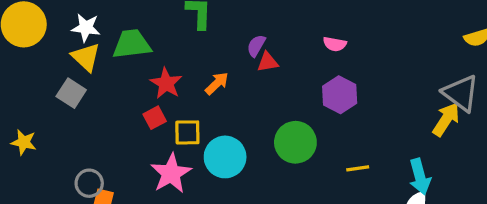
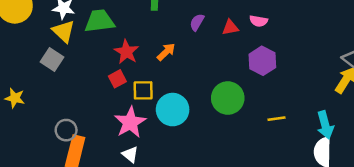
red triangle: (268, 62) -> (230, 27), moved

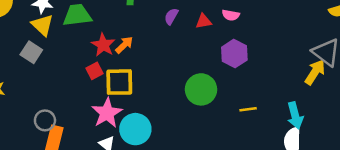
orange arrow: (166, 52) -> (124, 45), moved
yellow square: (143, 90) -> (119, 82), size x1.4
cyan circle: (173, 110) -> (135, 129), moved

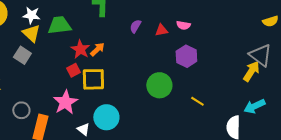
yellow line: (248, 109) -> (197, 101), turned 40
pink star: (107, 113) -> (65, 102), moved
cyan arrow: (295, 115) -> (254, 106), moved, turned 80
gray circle: (45, 120) -> (21, 110), moved

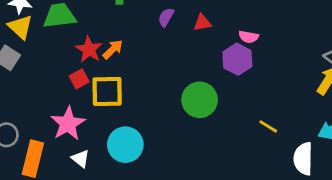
pink semicircle: (183, 25) -> (249, 37), moved
yellow line: (197, 101) -> (268, 126), moved
white triangle: (83, 129) -> (81, 159), moved

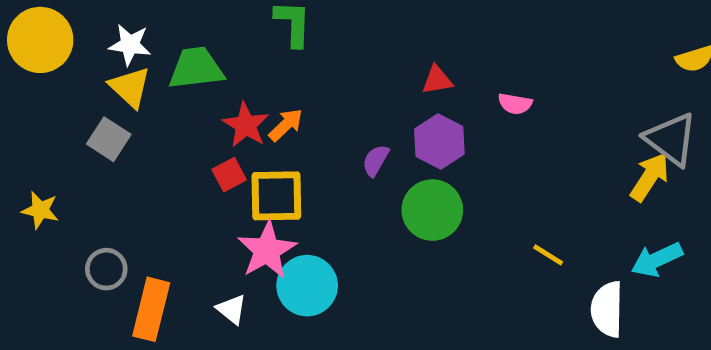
purple semicircle: (166, 17) -> (376, 160), moved
purple hexagon: (237, 59) -> (439, 142), moved
pink star: (68, 124) -> (267, 250), moved

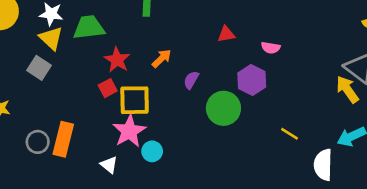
orange arrow: (286, 125) -> (162, 58), moved
purple hexagon: (439, 142) -> (252, 80), moved
yellow arrow: (650, 177) -> (347, 89), turned -68
cyan circle: (307, 286) -> (152, 151), size x0.6
orange rectangle: (151, 309) -> (63, 139), moved

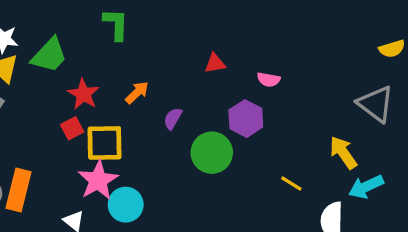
green trapezoid: (89, 27) -> (49, 55), turned 140
yellow arrow: (347, 89) -> (343, 153), moved
cyan circle: (152, 151) -> (126, 205), size x1.4

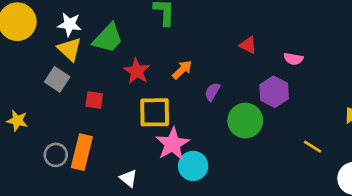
red triangle: (215, 63) -> (248, 45), turned 36
red square: (72, 128) -> (94, 100), moved, turned 36
pink star: (98, 180) -> (172, 144), moved
cyan circle: (126, 205) -> (193, 166), moved

